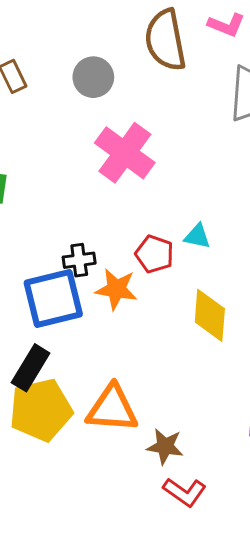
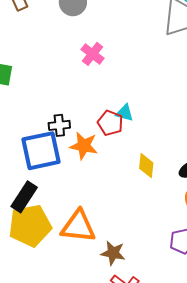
pink cross: (125, 153) -> (93, 54), size x0.6
cyan triangle: (197, 236) -> (125, 113), moved
yellow diamond: (210, 315) -> (146, 166), size x0.7

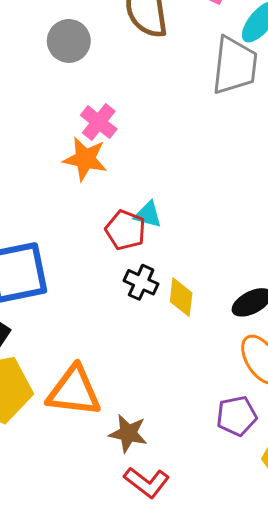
black cross: (59, 125) -> (141, 282), moved, turned 30
orange star: (84, 146) -> (85, 159), moved

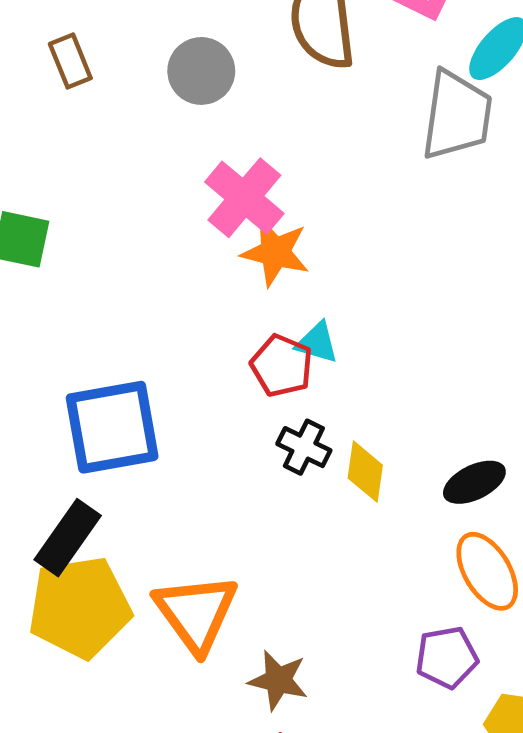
pink cross: (99, 122) -> (244, 198), size x1.4
orange star: (85, 159) -> (275, 252), moved
orange triangle: (74, 391) -> (196, 613), turned 46

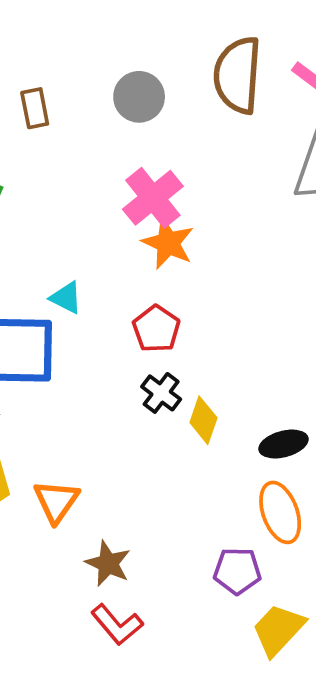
brown rectangle: (70, 61) -> (35, 108), moved
cyan triangle: (317, 343) -> (66, 298), moved
orange triangle: (196, 613) -> (56, 501), size x0.7

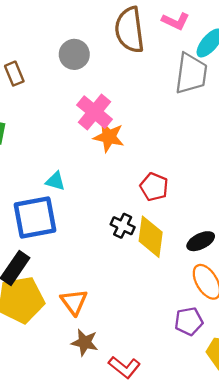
red pentagon: (156, 329) -> (154, 187), moved
yellow diamond: (203, 420) -> (151, 237), size x1.5
brown star: (108, 563) -> (85, 342), moved

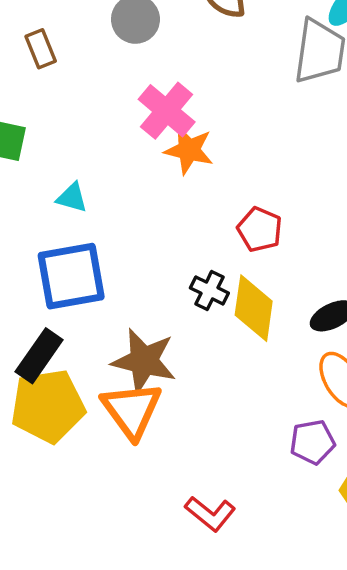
cyan triangle: (55, 181) -> (72, 198), moved
orange triangle: (74, 302) -> (132, 410), size x1.4
brown star: (85, 342) -> (144, 361), moved, size x1.5

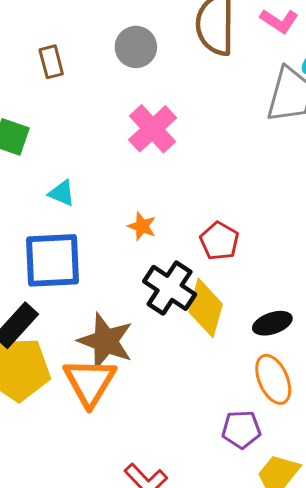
orange star: (189, 150) -> (142, 226), moved, size x0.7
black cross: (209, 290) -> (170, 288), size x1.6

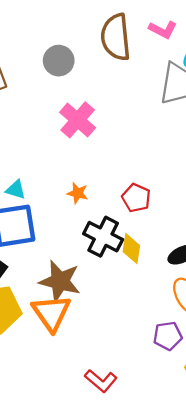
cyan triangle: (62, 193) -> (16, 190), moved
yellow diamond: (206, 308) -> (131, 249), size x0.7

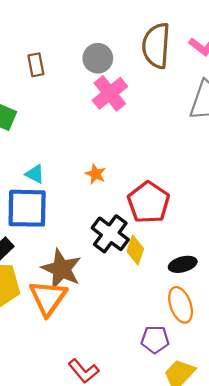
pink cross: (78, 120) -> (110, 93), moved
orange star: (78, 193) -> (96, 174), moved
red pentagon: (136, 198) -> (148, 202), size x1.5

